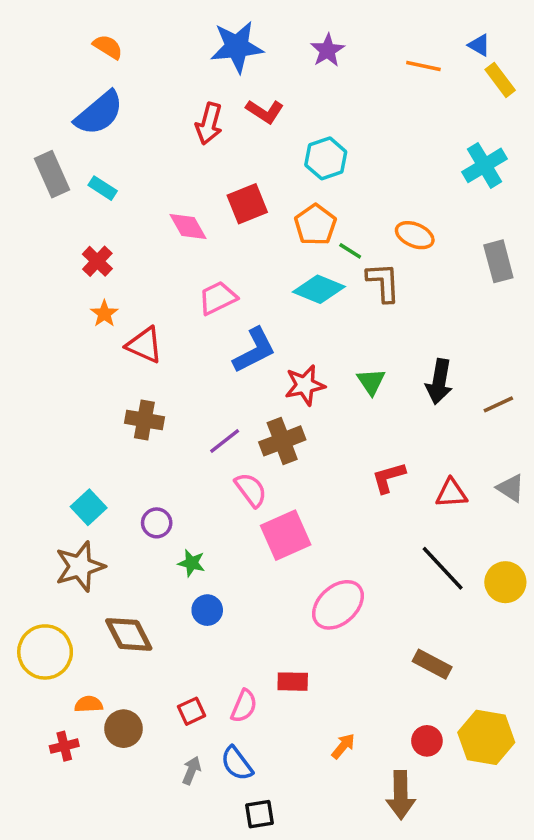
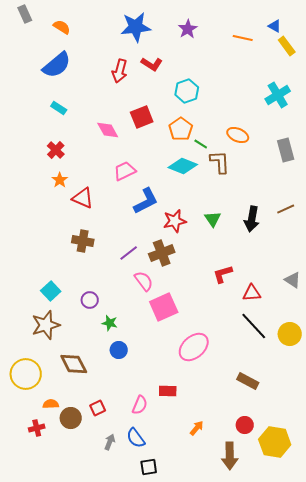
gray rectangle: (52, 174) -> (25, 14), moved, size x0.7
brown line: (498, 404) -> (286, 209), moved
red triangle: (451, 493) -> (252, 293), moved
red square: (192, 711) -> (98, 408), moved
yellow hexagon: (486, 737) -> (275, 442), moved

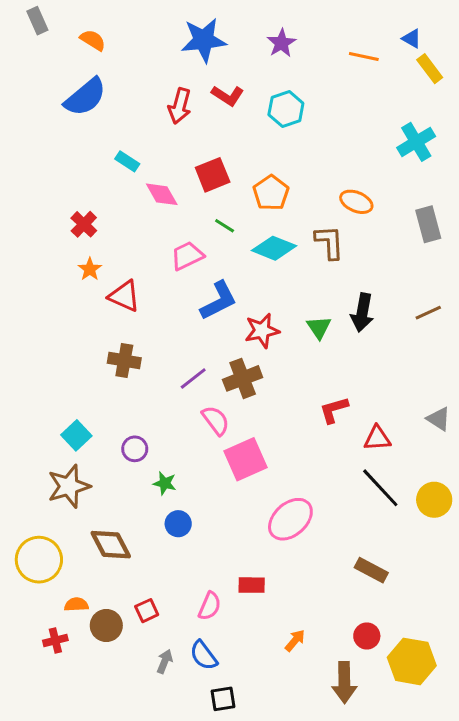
cyan hexagon: (187, 91) -> (286, 109), moved
cyan rectangle: (59, 108) -> (127, 161), moved
green line: (201, 144) -> (225, 226), moved
black arrow: (252, 219) -> (362, 313), moved

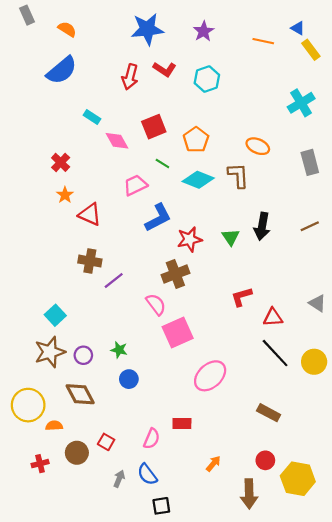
purple line: (193, 378) -> (114, 280), moved
purple circle: (135, 449) -> (83, 355), moved
orange semicircle: (76, 605) -> (54, 426), moved
red square: (147, 611) -> (106, 442), turned -35

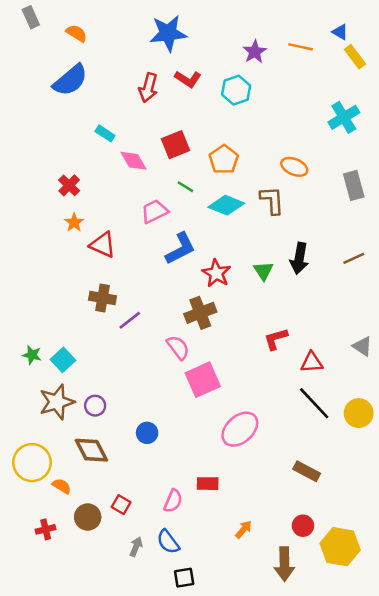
purple star: (204, 31) -> (255, 52), moved
red star: (190, 239) -> (216, 273), turned -30
green star: (119, 350) -> (32, 355), moved
orange semicircle: (54, 426) -> (62, 486), turned 35

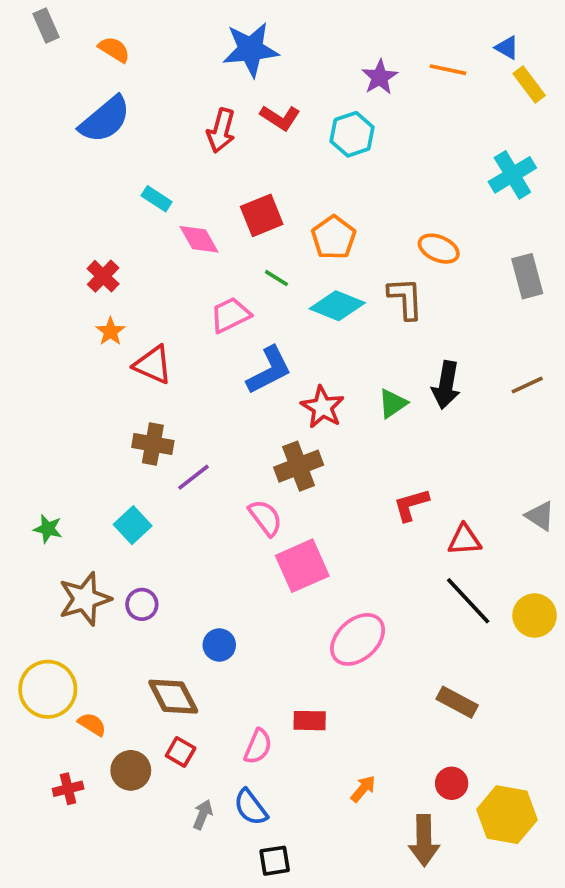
green triangle: (263, 271) -> (393, 403), turned 30
cyan square: (63, 360) -> (133, 525), moved
brown diamond: (91, 450) -> (173, 697), moved

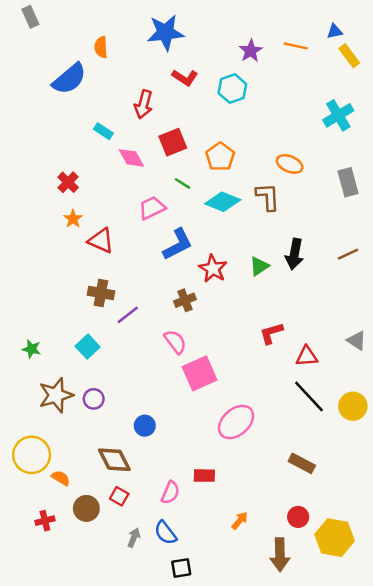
blue triangle: (507, 48) -> (335, 31), turned -42
orange semicircle: (114, 49) -> (101, 47), moved, turned -125
red arrow: (221, 131) -> (144, 104), moved
brown cross: (299, 466) -> (185, 300), moved, size x0.7

